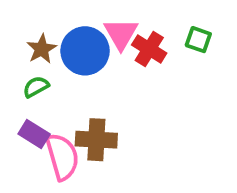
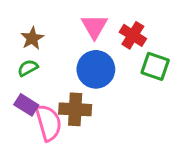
green square: (198, 40) -> (155, 66), moved, size x1.4
red cross: (149, 49) -> (133, 35), moved
blue circle: (85, 51) -> (96, 69), moved

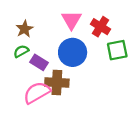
green square: (155, 66) -> (117, 50), turned -30
purple rectangle: (26, 105) -> (39, 62), moved
pink semicircle: (48, 123) -> (37, 93), turned -104

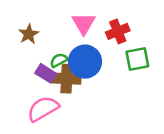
red cross: (100, 27) -> (118, 31), turned 36
green semicircle: (21, 51) -> (59, 60), moved
brown cross: (57, 83) -> (67, 79), moved

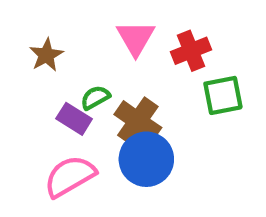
blue circle: (85, 62) -> (146, 159), moved
brown cross: (67, 79) -> (138, 121), moved, turned 32

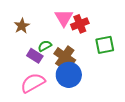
red cross: (191, 51) -> (80, 24), moved

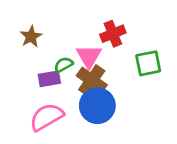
pink triangle: (64, 18) -> (89, 56), moved
purple rectangle: (35, 56) -> (49, 79), turned -42

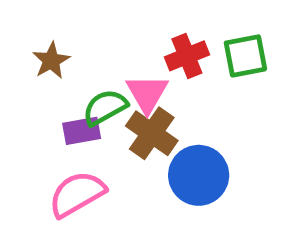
green square: (148, 63) -> (245, 56), moved
green semicircle: (63, 65) -> (105, 107), size x1.4
blue circle: (97, 106) -> (199, 175), moved

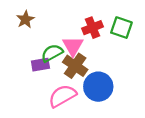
green square: (245, 56) -> (121, 28), turned 30
brown star: (51, 61) -> (25, 19), moved
pink semicircle: (77, 194) -> (62, 96), moved

